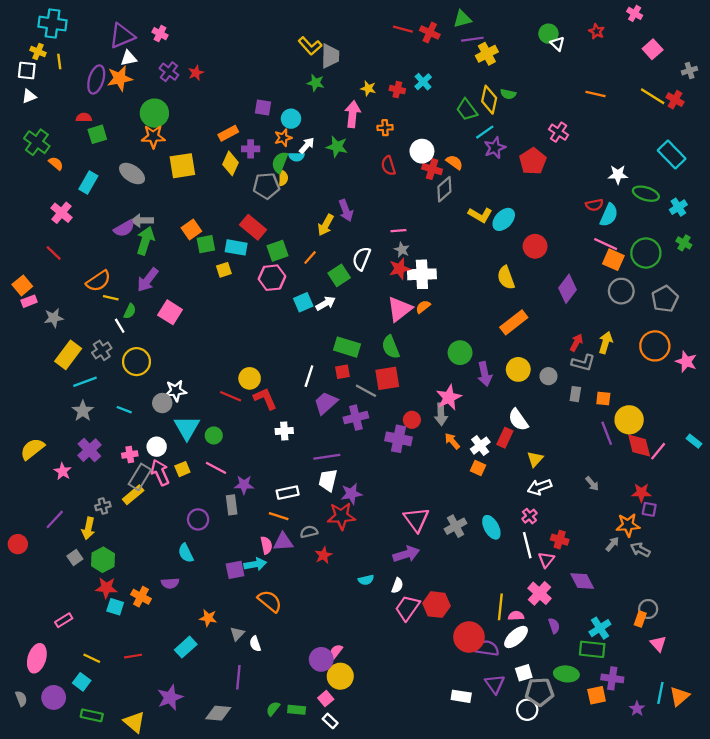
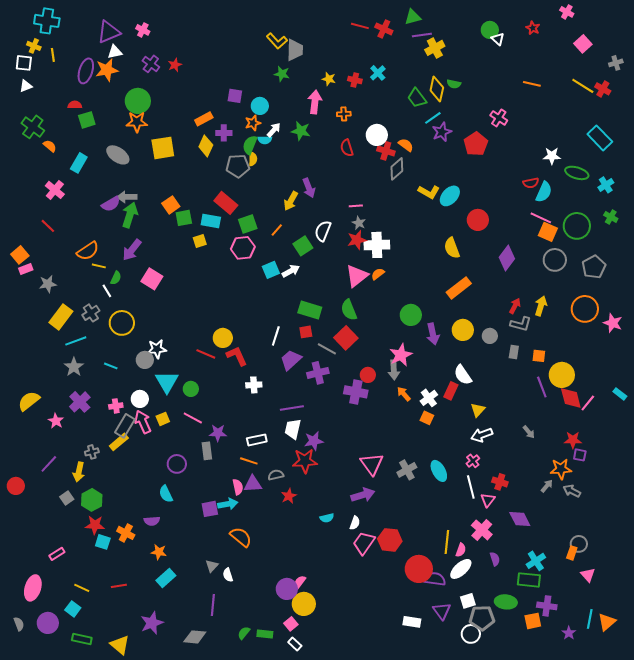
red square: (387, 378) -> (346, 338), turned -35
pink semicircle: (516, 616) -> (461, 550), turned 112
orange star: (208, 618) -> (159, 552), moved

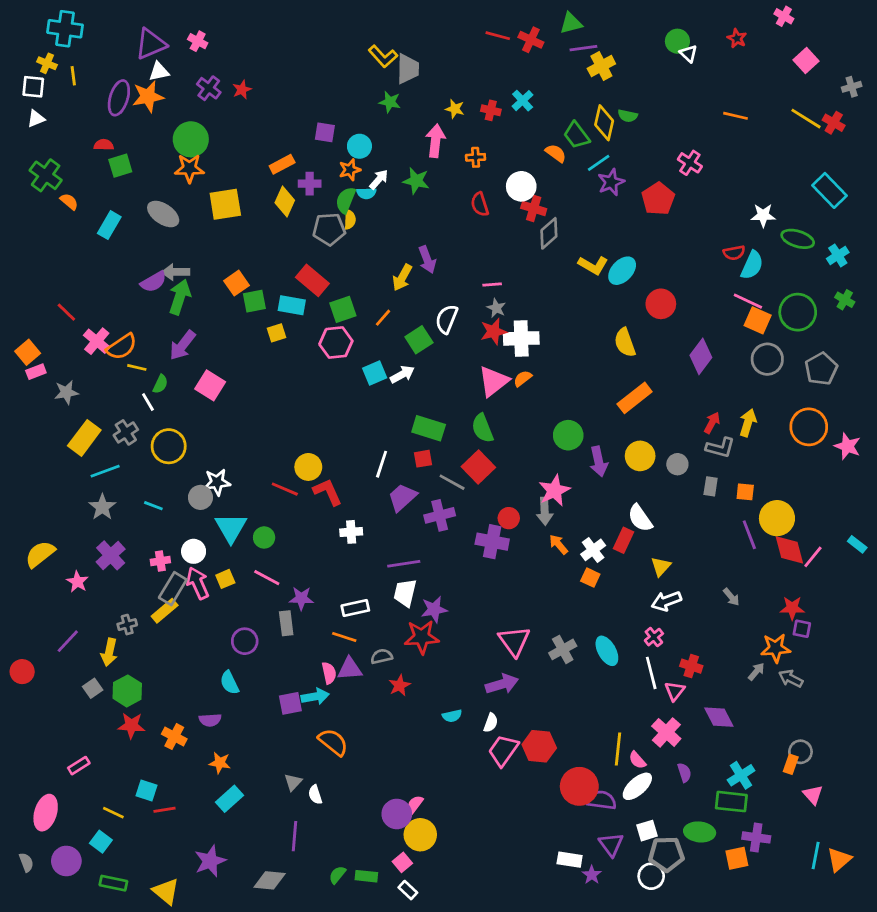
orange semicircle: (406, 145) -> (556, 153), moved
pink cross: (55, 190) -> (97, 341), moved
cyan square: (103, 542) -> (147, 790), moved
pink semicircle: (461, 550) -> (637, 760), turned 120
purple star: (569, 633) -> (592, 875), moved

